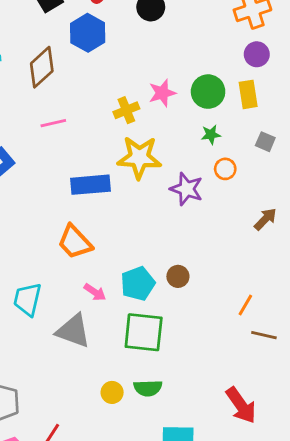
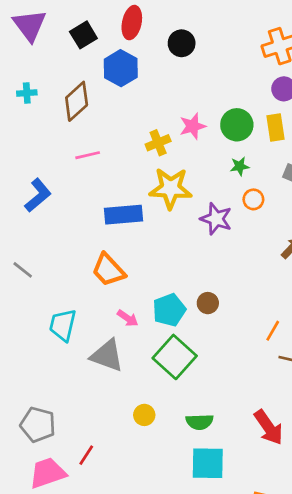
green square: (144, 332) -> (175, 357), turned 36
green semicircle: (148, 388) -> (200, 422), moved

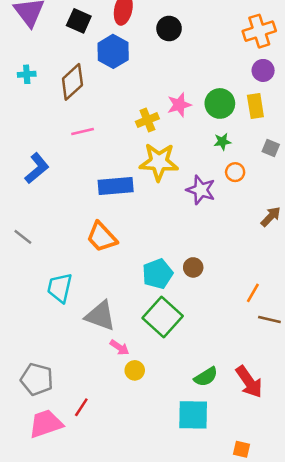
black square: (83, 35) -> (79, 21), turned -35
pink arrow: (128, 318) -> (119, 348), moved
green semicircle: (200, 422) -> (206, 377), moved, turned -30

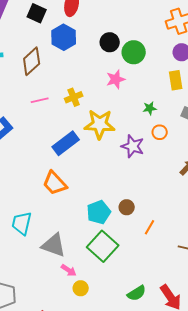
black circle: (169, 29) -> (110, 42), moved
green circle: (220, 103) -> (134, 52), moved
yellow cross: (147, 120) -> (74, 97), moved
blue rectangle: (116, 186) -> (66, 143), turned -32
orange line: (253, 293) -> (150, 227), moved

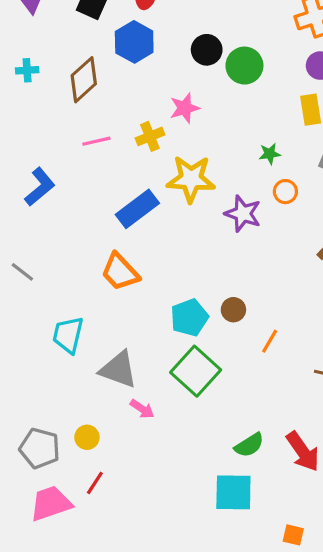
pink star: (116, 79) -> (185, 108), moved
yellow circle: (81, 288) -> (87, 437), moved

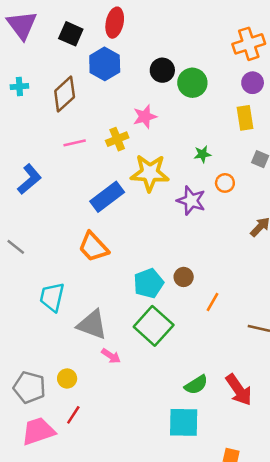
green star: (270, 154) -> (202, 154), moved

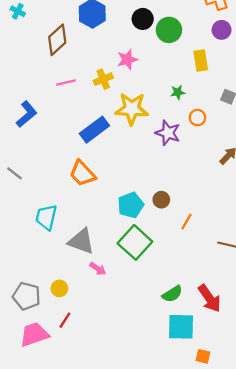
cyan cross: (19, 86) -> (18, 11), moved, turned 32
yellow rectangle: (245, 118) -> (201, 61), moved
cyan square: (184, 422) -> (181, 327), moved

